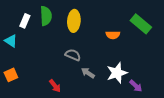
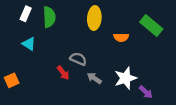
white rectangle: (25, 21) -> (26, 14), moved
yellow ellipse: (74, 21) -> (94, 18), moved
cyan triangle: (11, 41) -> (29, 44), moved
red arrow: (55, 86) -> (63, 73), moved

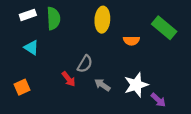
white rectangle: (26, 14) -> (28, 15), turned 48
gray semicircle: (78, 59) -> (85, 64), turned 98
orange square: (12, 80) -> (22, 87), moved

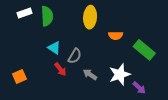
green rectangle: (164, 28) -> (144, 50), moved
cyan triangle: (31, 48) -> (54, 48), moved

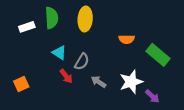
white rectangle: (25, 13) -> (27, 27), moved
yellow ellipse: (90, 17) -> (85, 19), moved

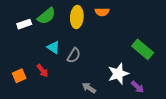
green semicircle: (52, 18) -> (46, 16), turned 54
orange semicircle: (127, 39) -> (102, 12), moved
red arrow: (66, 76) -> (42, 71), moved
gray arrow: (99, 82) -> (89, 88), moved

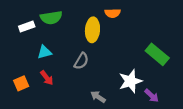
green semicircle: (46, 16) -> (51, 18), turned 30
yellow ellipse: (77, 17) -> (92, 30), moved
cyan triangle: (54, 47) -> (45, 52), moved, turned -48

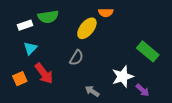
yellow ellipse: (92, 30) -> (87, 28), turned 35
cyan triangle: (45, 52) -> (30, 48), moved, turned -32
red arrow: (47, 78) -> (44, 73), size x1.5

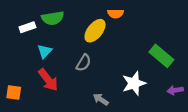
cyan triangle: (30, 48) -> (45, 51), moved
orange square: (20, 79) -> (14, 93), moved, turned 32
purple arrow: (143, 90) -> (175, 90), moved, turned 128

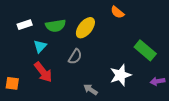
orange semicircle: (116, 14) -> (117, 12), moved, turned 40
green semicircle: (53, 18) -> (56, 26), moved

